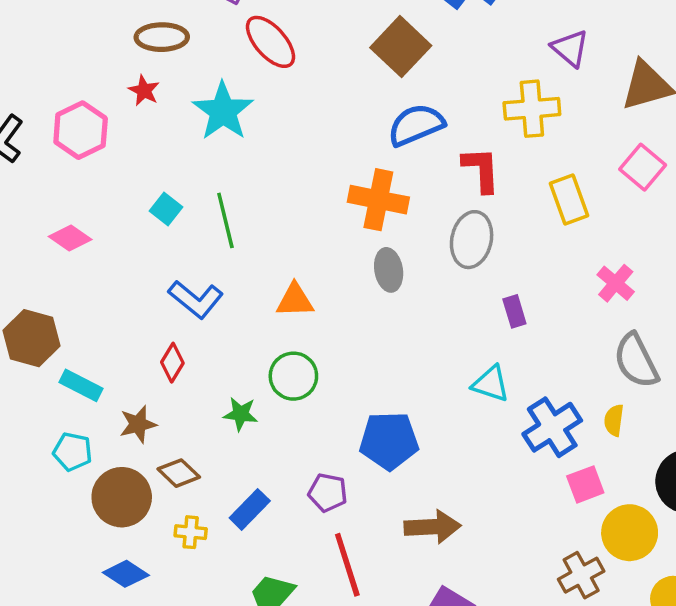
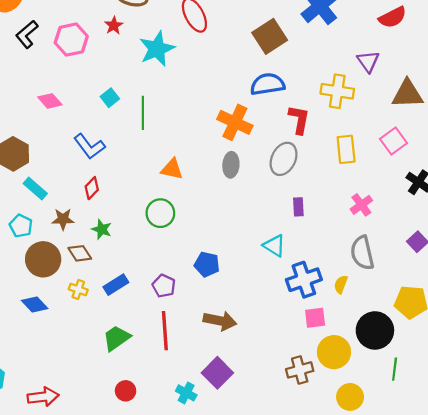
blue L-shape: (196, 299) -> (89, 146), moved
green star: (241, 414) -> (102, 229), moved
blue pentagon: (389, 441) -> (207, 264), size x0.7

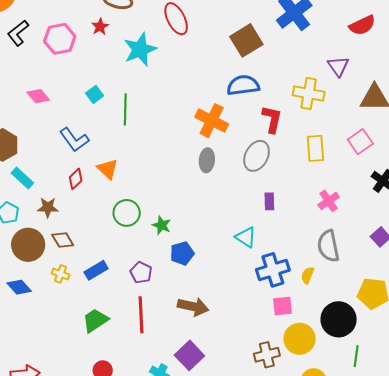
orange triangle: (172, 169) -> (108, 169), moved, turned 30
green circle: (160, 213) -> (127, 213), moved
green star: (102, 229) -> (162, 225), moved
blue pentagon: (207, 264) -> (182, 253), turned -30

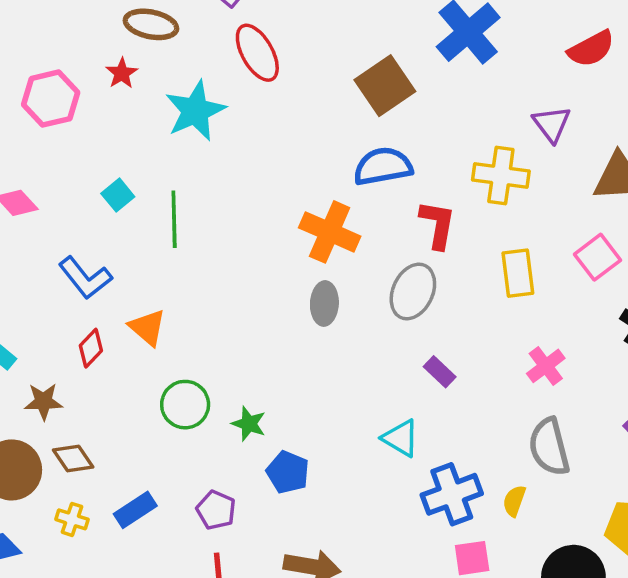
purple rectangle: (269, 201) -> (440, 372), turned -42
blue pentagon: (182, 253) -> (288, 472), turned -30

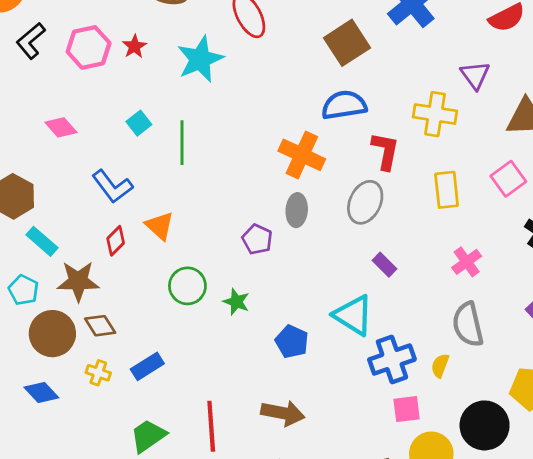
red star: (122, 73) -> (134, 46), moved
brown star: (43, 401) -> (78, 281), size x1.4
cyan triangle: (401, 438) -> (353, 315), size x1.4
blue pentagon: (288, 472) -> (292, 342), moved
purple pentagon: (216, 510) -> (257, 239), moved

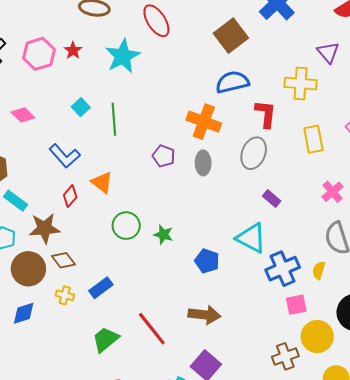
purple pentagon: (257, 239) -> (164, 156), moved
blue diamond: (41, 392) -> (24, 313), turned -60
red line: (211, 426) -> (152, 329), turned -30

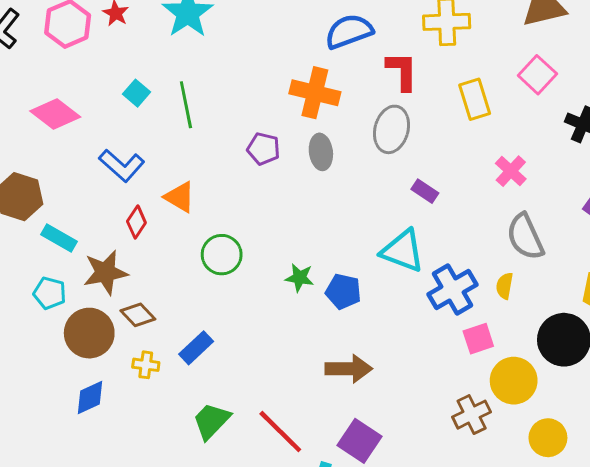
pink diamond: (23, 115) -> (55, 114), size x1.4
green star: (163, 235) -> (300, 278), moved
red line: (152, 329) -> (280, 432), moved

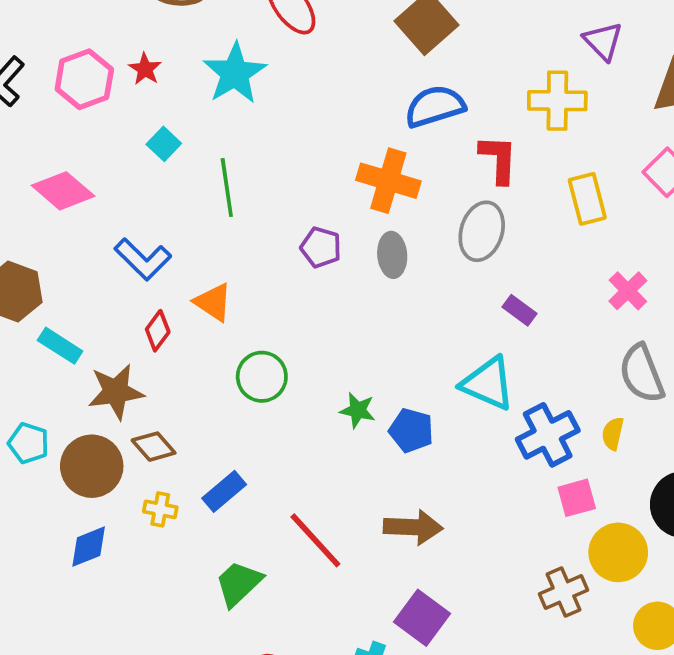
cyan square: (136, 93) -> (164, 144), moved
cyan pentagon: (50, 293) -> (28, 443), moved
red line: (280, 432) -> (315, 540), moved

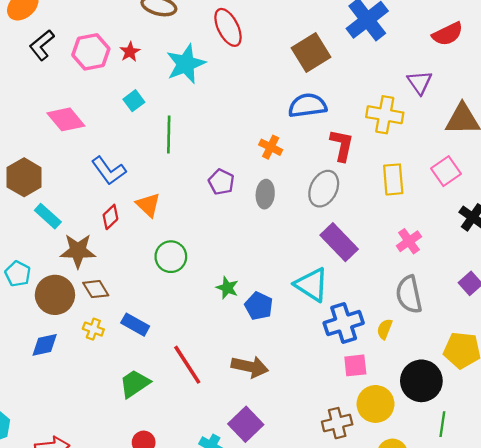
orange cross: (388, 181) -> (271, 147), size x0.6
purple rectangle: (519, 310) -> (339, 242), size x1.8
blue rectangle: (224, 491) -> (135, 325), turned 60

